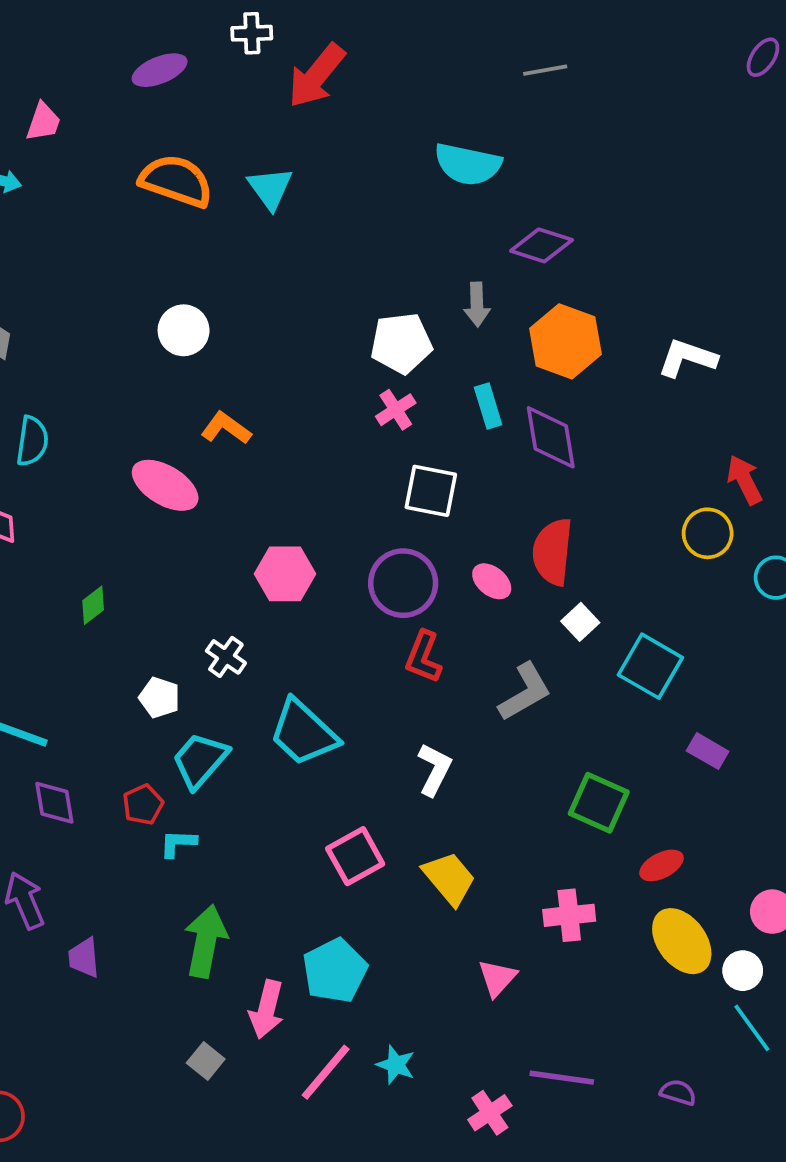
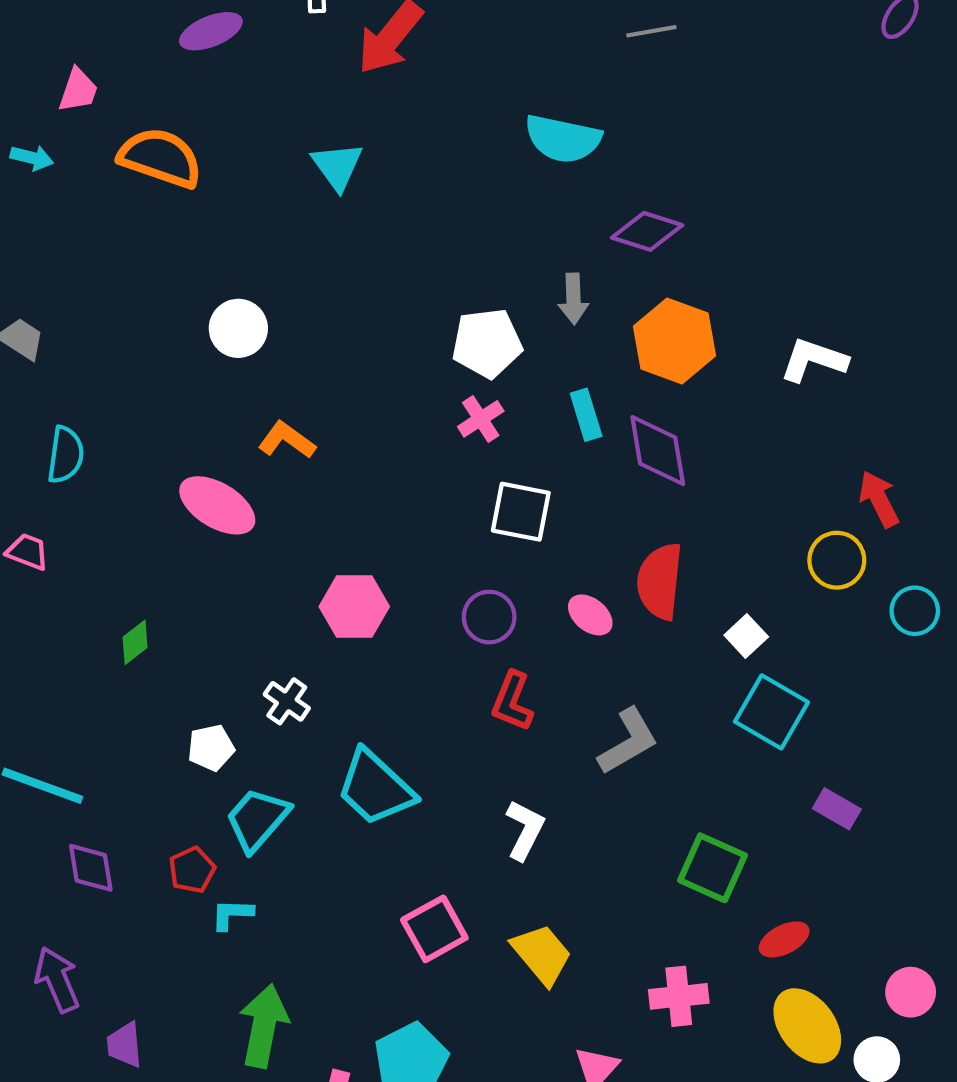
orange semicircle: (176, 181) -> (160, 158), moved
purple circle: (403, 583) -> (489, 617), size x0.7
white square: (580, 622) -> (746, 636), moved
white pentagon: (160, 698) -> (211, 748), turned -30

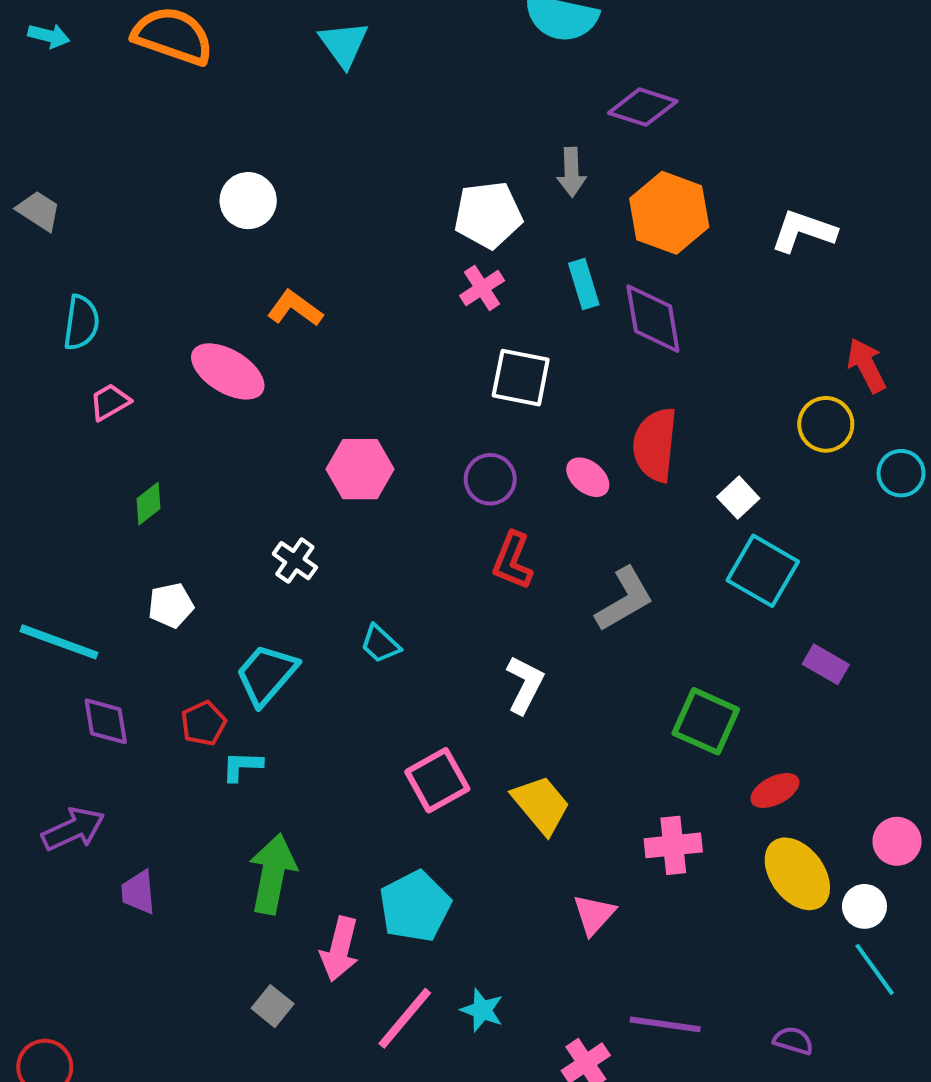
pink trapezoid: (28, 552) -> (110, 402), moved, turned -51
white pentagon: (211, 748) -> (171, 605), moved
cyan trapezoid: (375, 788) -> (380, 644), size x0.5
purple arrow: (57, 980) -> (73, 829), turned 88

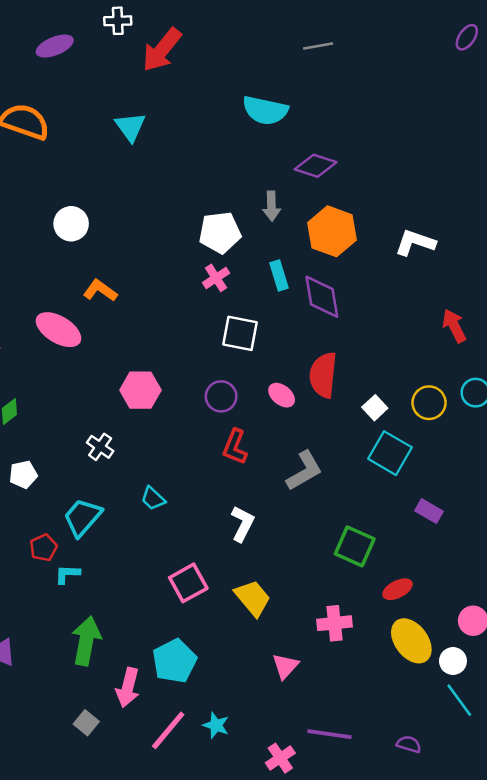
yellow circle: (826, 424) -> (429, 403), moved

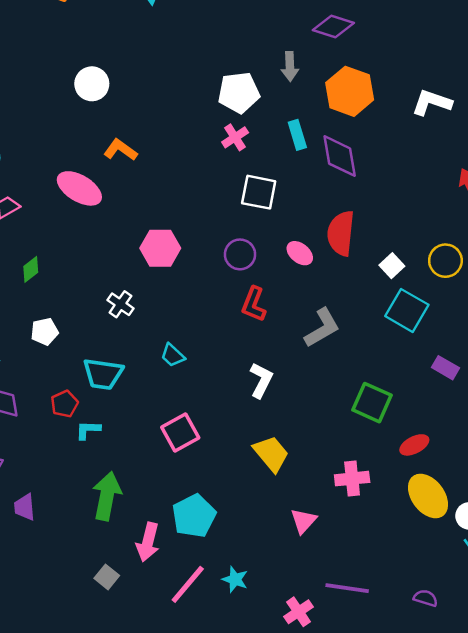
cyan trapezoid: (82, 517) -> (103, 374), turned -123
pink square: (188, 583) -> (180, 432), moved

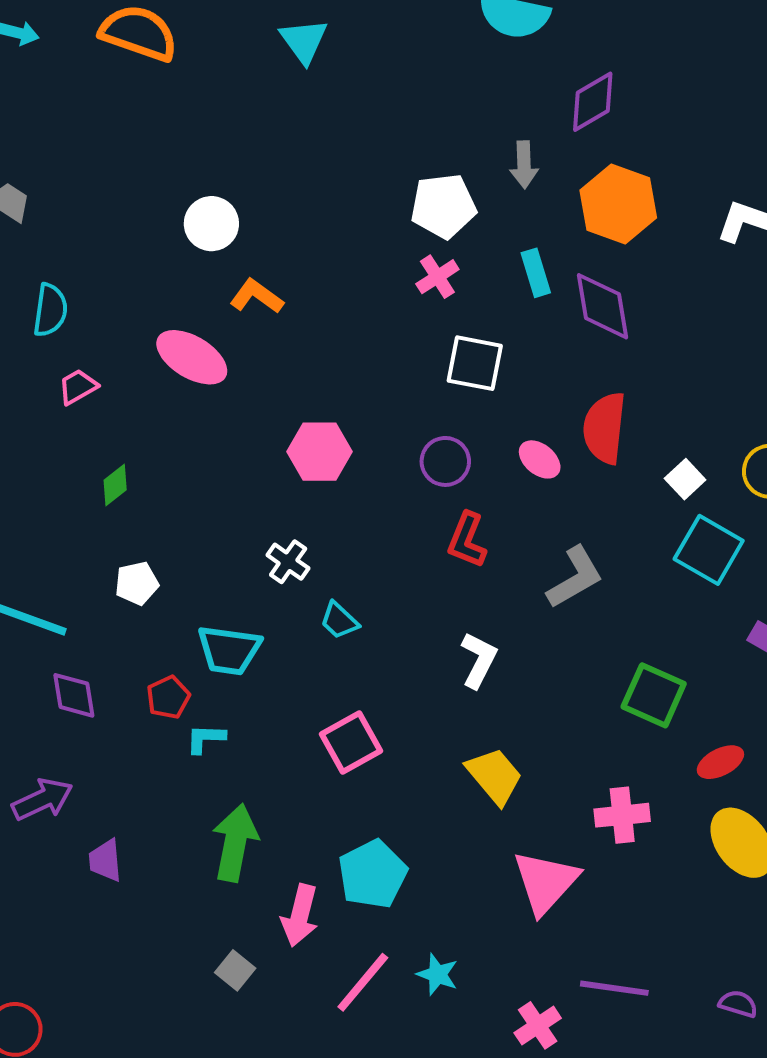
purple diamond: (333, 27) -> (593, 102), turned -48
white circle: (92, 84) -> (211, 224), moved
white cross: (120, 304) -> (288, 562), moved
pink triangle: (304, 521) -> (546, 882), size x1.6

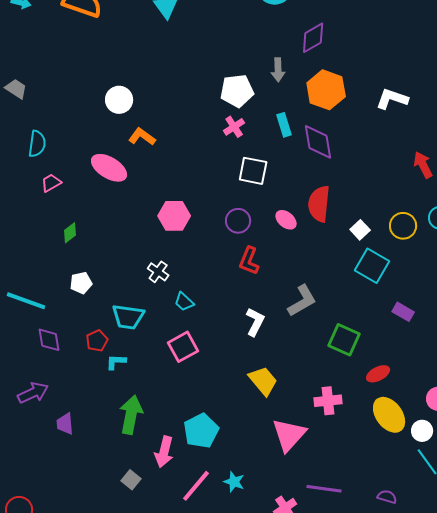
gray L-shape: (575, 577) -> (302, 301), moved
pink square: (351, 742) -> (183, 347), moved

